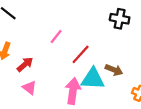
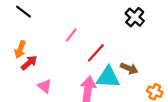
black cross: (120, 19) -> (135, 17), turned 30
red arrow: (25, 64) -> (29, 63), moved

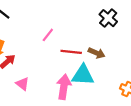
red line: (96, 53) -> (71, 52), turned 54
brown arrow: (129, 68) -> (97, 53), moved

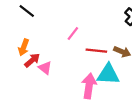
pink triangle: (22, 84) -> (45, 68), moved

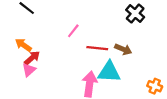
orange arrow: (24, 47) -> (23, 45), turned 105
pink triangle: (45, 68) -> (29, 70), moved, turned 40

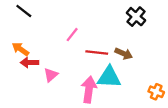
red arrow: (32, 58) -> (29, 63), turned -140
pink triangle: (29, 70) -> (51, 75), moved

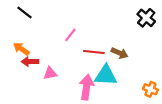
black cross: (136, 17) -> (146, 18), moved
pink triangle: (51, 75) -> (50, 73), turned 32

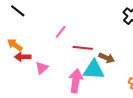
brown arrow: (120, 53) -> (107, 58), moved
pink triangle: (50, 73) -> (42, 68), turned -32

